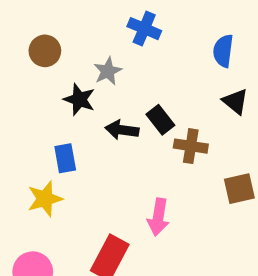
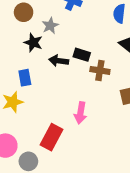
brown circle: (45, 51) -> (24, 12), moved
black rectangle: (160, 120) -> (82, 55), turned -35

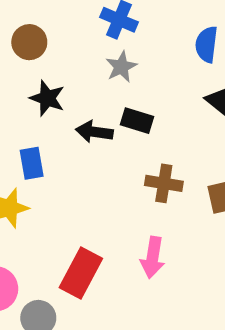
gray star: (50, 26) -> (121, 67), moved
brown cross: (100, 70) -> (164, 183), moved
pink arrow: (81, 113) -> (153, 257), moved

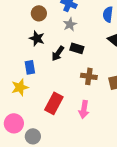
brown circle: (29, 42) -> (39, 13), moved
black arrow: (94, 132) -> (58, 53), turned -63
red rectangle: (81, 273) -> (54, 103), moved

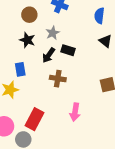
gray star: (70, 24) -> (53, 33), moved
brown cross: (89, 76) -> (58, 79), moved
red rectangle: (54, 103) -> (34, 119), moved

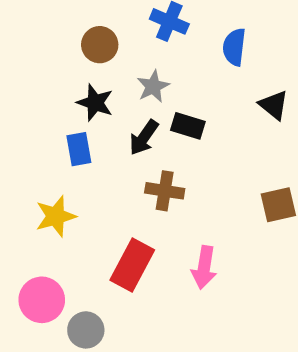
blue semicircle: (99, 16) -> (234, 47), moved
blue rectangle: (20, 69) -> (79, 149), moved
red rectangle: (34, 119) -> (132, 265), moved

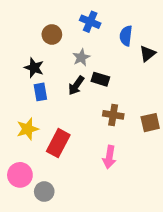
black star: (95, 103) -> (34, 68), moved
black triangle: (274, 105) -> (148, 54), moved, turned 42
brown cross: (165, 191) -> (113, 115), moved
red rectangle: (132, 265) -> (58, 143), moved

